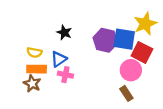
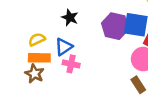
yellow semicircle: (34, 52) -> (37, 39), turned 144

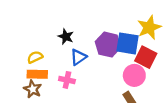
blue triangle: (64, 47) -> (78, 57), moved

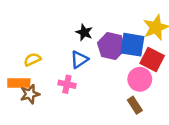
black star: (66, 37) -> (84, 32), moved
orange rectangle: (37, 74) -> (19, 83), moved
brown star: (33, 89) -> (30, 94), turned 30

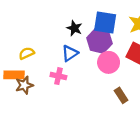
blue square: (132, 45) -> (105, 23), moved
pink circle: (140, 79) -> (109, 62), moved

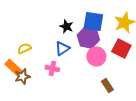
orange rectangle: (14, 75) -> (13, 67), turned 42

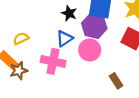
pink circle: (96, 56) -> (90, 50), moved
pink cross: (52, 68) -> (53, 61), size x1.5

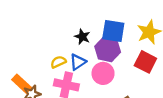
yellow semicircle: (21, 39) -> (58, 62), moved

